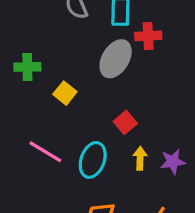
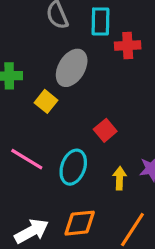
gray ellipse: (116, 59) -> (72, 68), moved
yellow arrow: (140, 158) -> (120, 178), moved

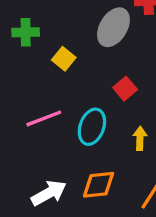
gray ellipse: (72, 68) -> (113, 27), moved
pink line: (27, 159) -> (44, 118), turned -52

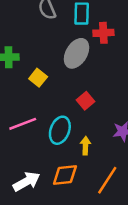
yellow arrow: (140, 138) -> (85, 146), moved

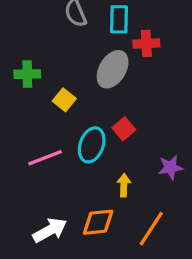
cyan ellipse: (60, 130) -> (92, 145), moved

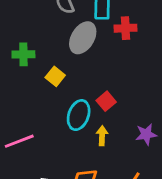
gray ellipse: (113, 69) -> (83, 38), moved
pink line: (45, 158) -> (19, 141), moved
yellow arrow: (124, 185) -> (102, 136), moved

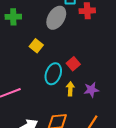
green cross: (23, 54) -> (13, 17), moved
purple star: (146, 134) -> (91, 90), moved

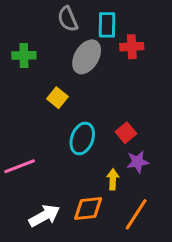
red square: (73, 64) -> (126, 133), moved
yellow arrow: (70, 89) -> (113, 179), moved

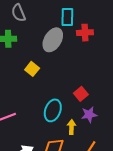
gray semicircle: (68, 19) -> (19, 13), moved
cyan ellipse: (82, 138) -> (53, 110), moved

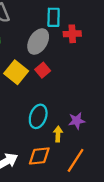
yellow square: (32, 69) -> (16, 72), size x1.5
red square: (81, 94) -> (43, 70), moved

